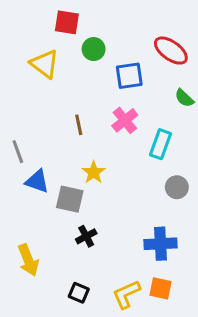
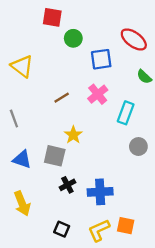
yellow triangle: (45, 64) -> (22, 66), moved
brown line: (79, 125) -> (62, 98), turned 70
blue triangle: (37, 181) -> (22, 159), moved
blue cross: (160, 244) -> (100, 192), moved

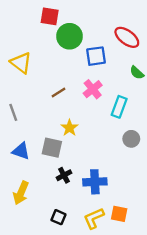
green circle: (73, 38) -> (69, 36), size x1.5
yellow arrow: (22, 204) -> (21, 193), turned 45

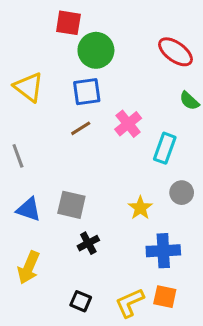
blue square: (96, 56) -> (87, 92), moved
yellow star: (69, 128) -> (140, 208), moved
blue cross: (95, 182) -> (163, 251), moved

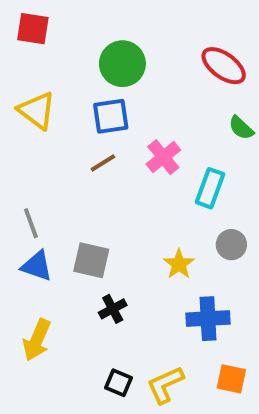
red square: (68, 23) -> (33, 29), moved
gray line: (18, 156) -> (31, 223), moved
orange square: (165, 297) -> (231, 379), moved
black square: (81, 301) -> (119, 383), moved

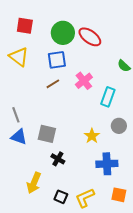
red square: (33, 29) -> (25, 26), moved
red ellipse: (224, 66) -> (90, 37), moved
black cross: (113, 309) -> (58, 159), turned -32
yellow arrow: (37, 340) -> (34, 183), moved

